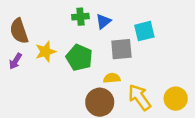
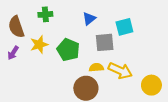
green cross: (80, 17) -> (45, 14), moved
yellow arrow: (140, 97) -> (120, 71), moved, turned 150

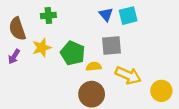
blue triangle: (89, 19) -> (106, 14), moved, turned -32
cyan square: (124, 27) -> (128, 16), moved
yellow semicircle: (96, 67) -> (94, 66), moved

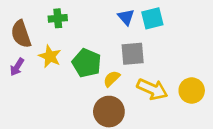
yellow star: (42, 48) -> (50, 56), turned -30
yellow semicircle: (94, 66) -> (112, 79), turned -40
yellow circle: (161, 91) -> (192, 91), moved

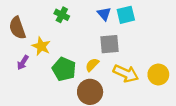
green cross: (58, 18) -> (62, 15), moved, turned 32
green pentagon: (87, 63) -> (64, 69), moved
purple arrow: (17, 67) -> (23, 63), moved

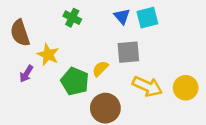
yellow semicircle: (92, 65) -> (100, 69), moved

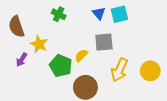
yellow arrow: (147, 86) -> (119, 70), turned 90

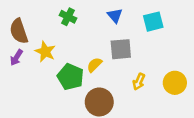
cyan square: (119, 14) -> (153, 22), moved
purple arrow: (22, 60) -> (16, 58), moved
yellow arrow: (119, 70) -> (139, 82), size x0.6

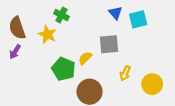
blue triangle: (115, 16) -> (115, 13), moved
yellow star: (45, 52) -> (47, 34), moved
yellow circle: (175, 83) -> (152, 84), moved

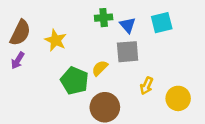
blue triangle: (115, 13) -> (128, 25), moved
green cross: (61, 15) -> (104, 18), moved, turned -32
brown semicircle: (17, 28) -> (20, 33), turned -135

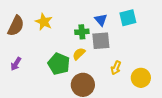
green cross: (104, 18) -> (82, 32), moved
yellow star: (56, 40) -> (44, 22), moved
purple arrow: (18, 60) -> (16, 64), moved

